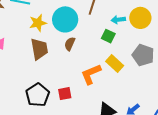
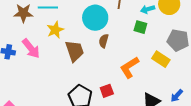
yellow star: (38, 23) -> (55, 30), moved
yellow rectangle: (115, 63) -> (161, 59), moved

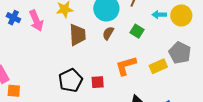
green square: (140, 27) -> (137, 31), moved
yellow rectangle: (161, 59) -> (158, 66), turned -72

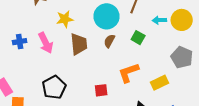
blue cross: (13, 18) -> (20, 42), moved, turned -32
pink arrow: (36, 21) -> (46, 43), moved
yellow rectangle: (158, 66) -> (160, 83), moved
black pentagon: (70, 80) -> (54, 87), moved

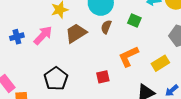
pink arrow: (46, 43) -> (43, 35), turned -105
brown trapezoid: (79, 44) -> (76, 33), turned -110

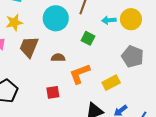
brown semicircle: (106, 27) -> (58, 58), moved, turned 64
brown trapezoid: (76, 33) -> (29, 47), turned -40

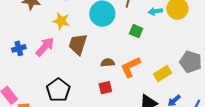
yellow star: (14, 22) -> (61, 21), turned 30
gray pentagon: (133, 57) -> (191, 62), moved
brown semicircle: (58, 58) -> (108, 63), moved

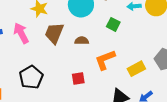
pink arrow: (45, 47) -> (21, 33), turned -75
brown semicircle: (108, 63) -> (82, 41), moved

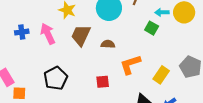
green square: (113, 24) -> (152, 28), moved
yellow rectangle: (136, 69) -> (161, 75), turned -30

